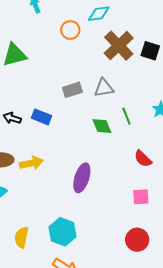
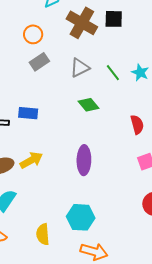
orange circle: (70, 30) -> (33, 34), moved
gray rectangle: (72, 90) -> (39, 62), moved
green line: (126, 116) -> (113, 73), moved
red semicircle: (143, 159) -> (137, 125), turned -132

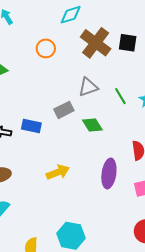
gray rectangle: (39, 62) -> (64, 110), moved
yellow arrow: (31, 160) -> (58, 172), moved
purple ellipse: (84, 160) -> (109, 173), moved

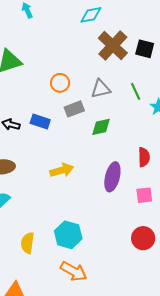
orange circle: (46, 48) -> (60, 83), moved
green line: (120, 96) -> (136, 91), moved
green diamond: (92, 125) -> (101, 127), turned -75

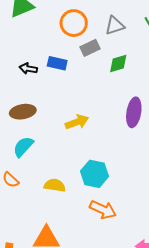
orange circle: (60, 83) -> (74, 23), size x1.4
yellow arrow: (62, 170) -> (77, 122), moved
yellow semicircle: (27, 243) -> (55, 185), turned 95

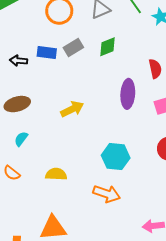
gray rectangle: (90, 48) -> (73, 48), moved
cyan semicircle: (23, 147) -> (21, 139), size x0.7
cyan hexagon: (95, 174) -> (116, 157), moved

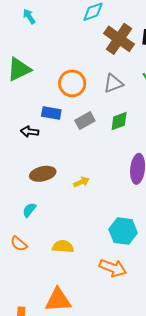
blue rectangle: (47, 52) -> (51, 113), moved
brown ellipse: (17, 104) -> (43, 174), moved
yellow arrow: (72, 109) -> (81, 182), size x0.7

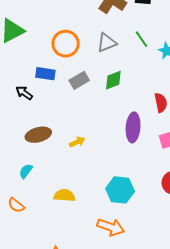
black arrow: (30, 132) -> (24, 93), turned 30
yellow semicircle: (63, 247) -> (64, 195), moved

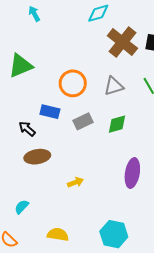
brown ellipse: (38, 135) -> (37, 157), moved

